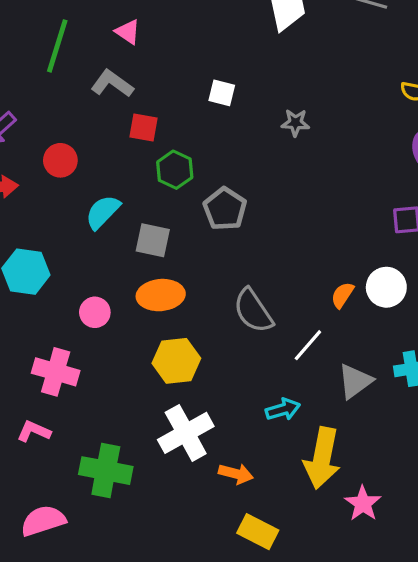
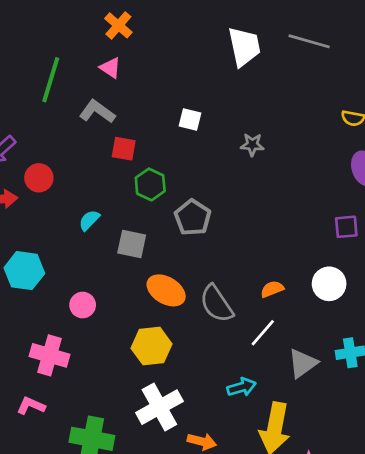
red circle: (60, 160) -> (39, 178), moved
cyan semicircle: (103, 212) -> (89, 220), size x0.7
orange ellipse: (161, 295) -> (166, 290), moved, turned 36
orange semicircle: (342, 295) -> (272, 289), moved, turned 35

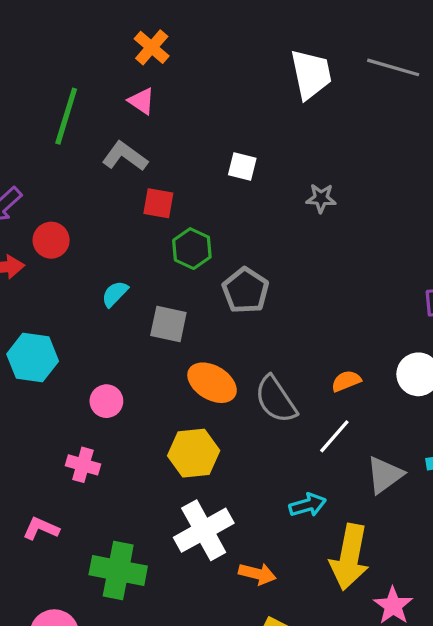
pink cross: (49, 355) -> (83, 465), moved, size x0.7

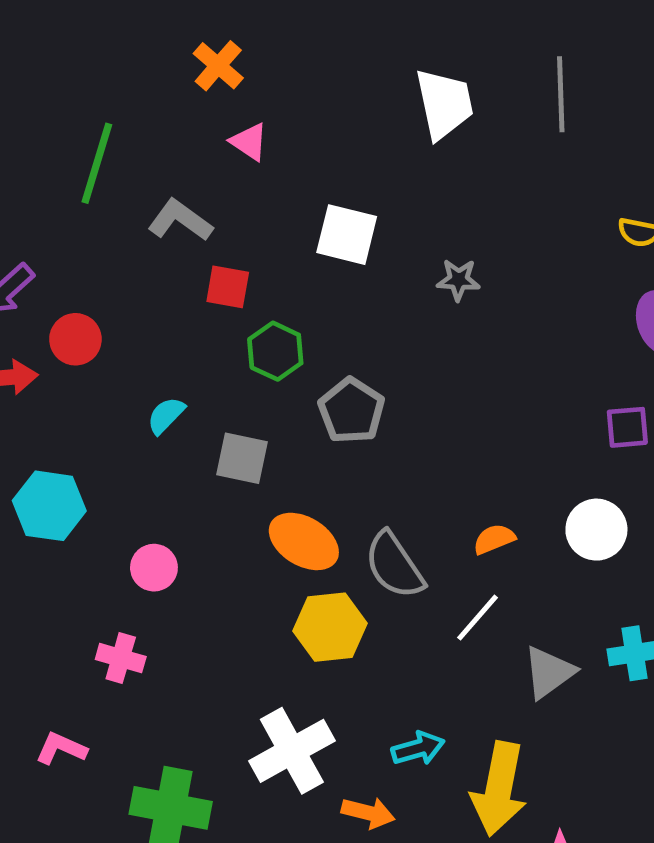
gray line: (393, 67) -> (561, 94), turned 72
pink triangle: (142, 101) -> (249, 142), moved
white square: (242, 166) -> (347, 235), size x1.5
yellow hexagon: (194, 453) -> (330, 627), moved
cyan arrow: (308, 505) -> (418, 748), moved

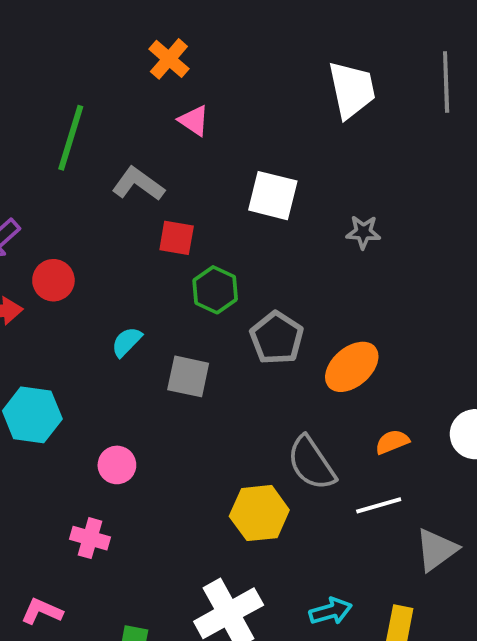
orange ellipse: (304, 541) -> (352, 367), moved, turned -72
white line: (477, 618) -> (379, 505), turned 33

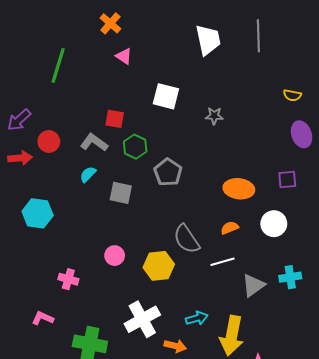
gray L-shape: (138, 184) -> (94, 143), moved
orange ellipse: (352, 367) -> (239, 189), moved, turned 48
pink circle: (117, 465) -> (115, 256), moved

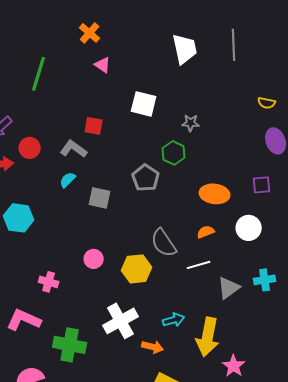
green hexagon: (135, 147) -> (174, 153), moved
pink L-shape: (43, 318) -> (24, 320), size x1.6

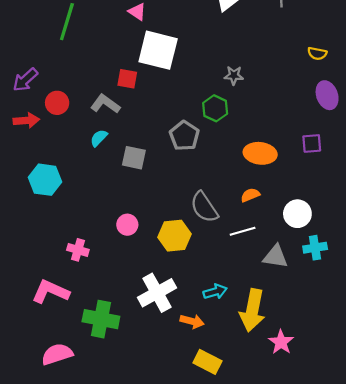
white square: (144, 104) -> (158, 50), moved, size x1.4
white circle: (249, 228) -> (297, 214), moved
gray triangle: (229, 288) -> (275, 257), turned 45

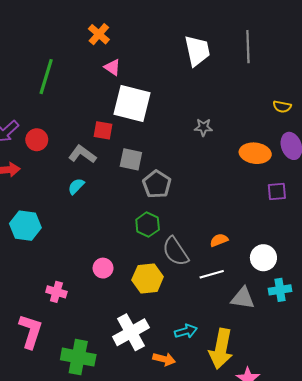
red circle: (57, 103) -> (37, 140), moved
green hexagon: (215, 108) -> (148, 225), moved
orange ellipse: (260, 153) -> (255, 153), moved
gray square: (134, 158) -> (131, 159), moved
pink L-shape: (50, 292) -> (31, 331), turned 84

